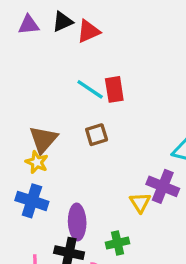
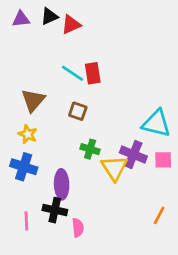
brown square: (97, 135) -> (78, 111), turned 36
brown triangle: (43, 140) -> (33, 100), moved
yellow triangle: (140, 203) -> (114, 168), size x1.5
green cross: (118, 243) -> (90, 149), moved, turned 30

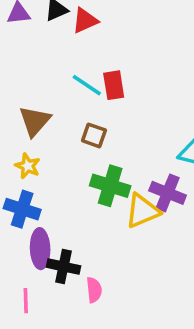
green cross: (90, 149) -> (110, 186), size x1.5
yellow triangle: (114, 168) -> (142, 211), turned 40
purple ellipse: (62, 184) -> (40, 249), moved
pink line: (26, 221) -> (26, 301), moved

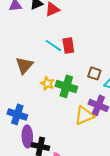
brown square: (94, 135) -> (94, 73), moved
yellow star: (28, 166) -> (47, 83), moved
green cross: (110, 186) -> (66, 86), moved

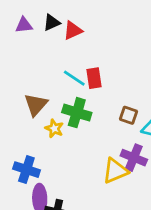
yellow star: (47, 83) -> (54, 128), moved
green cross: (66, 86) -> (77, 113), moved

